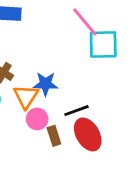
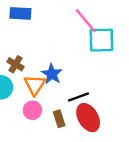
blue star: (46, 84) -> (52, 74), turned 30
pink circle: (37, 119) -> (32, 110), moved

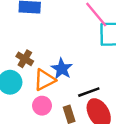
orange triangle: (35, 85) -> (44, 80), turned 30

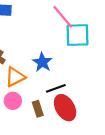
blue star: (62, 69) -> (42, 62), moved

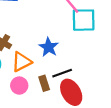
brown rectangle: (38, 109) -> (44, 83), moved

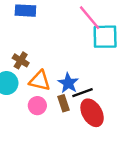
blue star: (49, 47) -> (68, 83), moved
orange triangle: (22, 62) -> (40, 81), turned 40

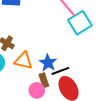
cyan square: (105, 37) -> (80, 23), turned -30
pink circle: (37, 106) -> (37, 90), moved

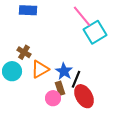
orange triangle: (23, 61) -> (40, 69), turned -42
black line: (60, 71) -> (76, 79), turned -48

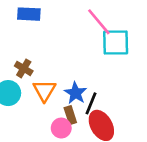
cyan square: (95, 32) -> (116, 43), turned 30
orange triangle: (40, 69) -> (44, 90), turned -30

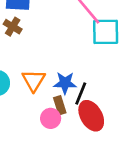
brown cross: (24, 68) -> (13, 27), moved
blue star: (75, 93) -> (65, 83), turned -30

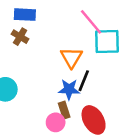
orange triangle: (34, 80) -> (71, 57), moved
black line: (81, 93) -> (84, 81), moved

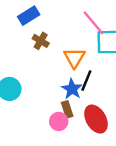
blue rectangle: (25, 15) -> (29, 16), turned -35
brown cross: (20, 37) -> (41, 41), moved
blue star: (69, 89) -> (72, 89), turned 30

